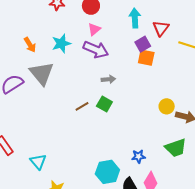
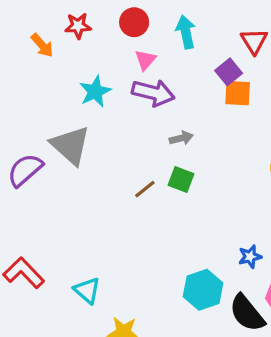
cyan arrow: (135, 18) -> (186, 32), moved
orange arrow: (30, 45) -> (42, 45), moved

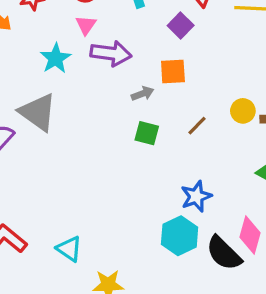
pink triangle: (145, 60) -> (86, 25), moved
orange square: (238, 93) -> (173, 72), moved
brown line: (145, 189) -> (197, 126), moved
blue star: (250, 257) -> (196, 196), moved, size x1.4

